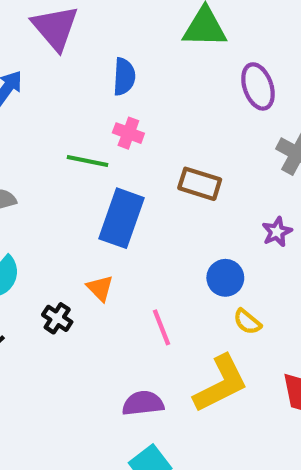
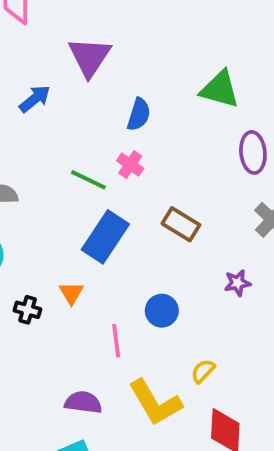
blue circle: (225, 278) -> (162, 311), moved
black cross: (57, 318) -> (27, 310), turned -32
yellow semicircle: (247, 322) -> (203, 371), moved, turned 80
yellow L-shape: (221, 384) -> (155, 403), turned 72

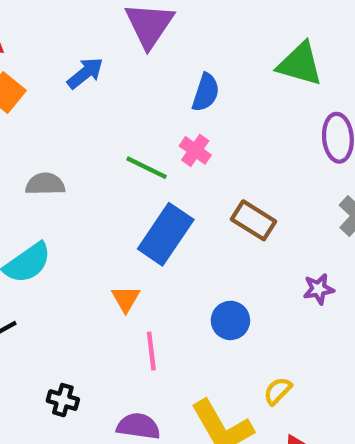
black cross: (27, 310) -> (63, 400), moved
pink line: (116, 341) -> (151, 351), moved

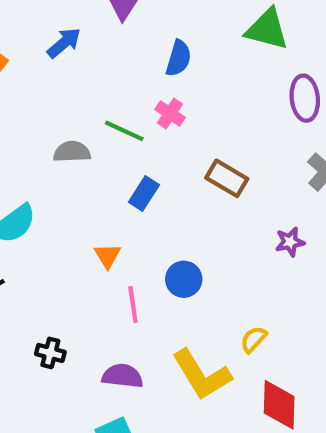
gray semicircle: (45, 184) -> (72, 152), moved
blue rectangle: (166, 234) -> (144, 194), size x0.6
blue circle: (230, 320) -> (184, 279), moved

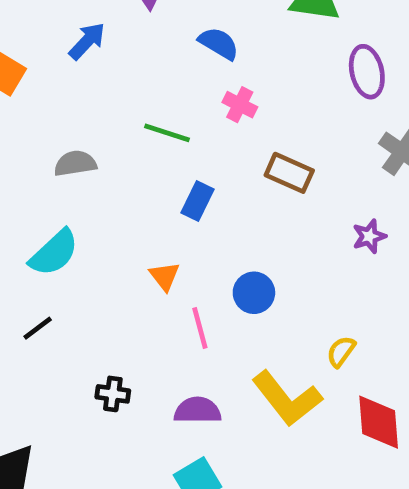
blue semicircle: (179, 58) -> (219, 43), turned -69
pink cross: (170, 113) -> (240, 105), moved
gray semicircle: (72, 152) -> (75, 163), moved

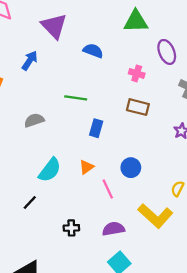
pink cross: (240, 105) -> (137, 73), moved
cyan semicircle: (54, 253) -> (50, 170), moved
orange triangle: (165, 276) -> (86, 167), turned 42

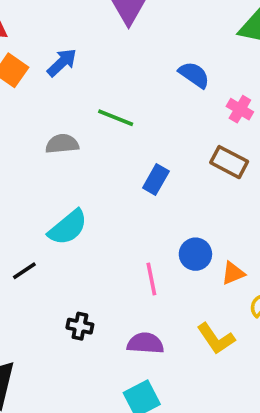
blue semicircle: (93, 51) -> (194, 75), moved
blue arrow: (30, 61) -> (62, 63), moved
green line: (76, 98) -> (116, 118), moved
orange triangle: (86, 167) -> (233, 273), moved
yellow L-shape: (155, 216) -> (216, 339), size x0.7

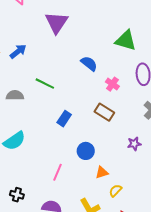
blue circle: (195, 254) -> (86, 151), moved
pink line: (151, 279) -> (57, 172), turned 30

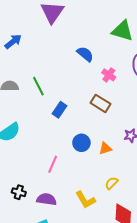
green line: (45, 84) -> (38, 86), moved, turned 36
orange triangle: (102, 172) -> (105, 148), moved
black cross: (17, 195) -> (19, 192), moved

